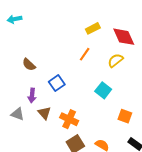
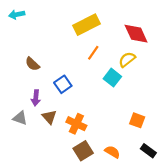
yellow rectangle: (93, 28) -> (86, 25), moved, size x1.6
cyan square: (103, 90) -> (112, 78), moved

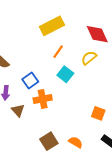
cyan square: (112, 78) -> (65, 74), moved
orange cross: (76, 124) -> (43, 99), moved, turned -36

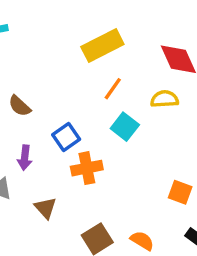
yellow semicircle: (89, 58) -> (165, 99), turned 35
brown triangle: (18, 110) -> (45, 208), moved

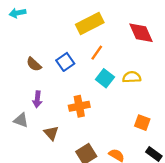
yellow semicircle: (165, 99) -> (132, 77), moved
blue square: (66, 137) -> (65, 62), moved

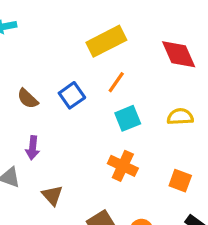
yellow semicircle: (132, 77) -> (180, 117), moved
cyan square: (105, 78) -> (128, 118), turned 30
orange cross: (79, 106) -> (123, 166), moved, turned 36

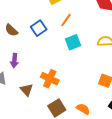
orange cross: (123, 166) -> (50, 79), moved

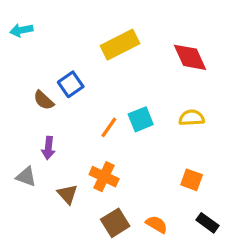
orange line: (66, 20) -> (109, 127), moved
blue square: (39, 28) -> (71, 84), moved

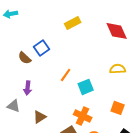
yellow rectangle: (120, 45) -> (73, 23), size x0.7
cyan square: (141, 119) -> (86, 87), moved
orange cross: (104, 177) -> (83, 116), moved
brown triangle: (67, 194) -> (40, 117), turned 40

